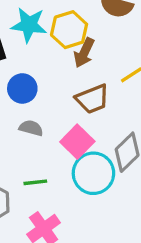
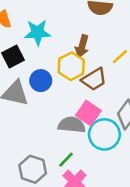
yellow hexagon: (69, 30) -> (71, 66), moved
gray semicircle: (31, 128) -> (72, 125), moved, size x1.5
green line: (35, 182) -> (66, 160), moved, turned -30

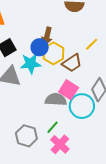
cyan star: (37, 33) -> (31, 64), moved
brown arrow: (82, 46) -> (47, 36), moved
blue circle: (41, 81) -> (40, 47), moved

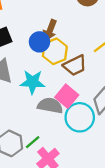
cyan star: (31, 64) -> (32, 82), moved
green line: (52, 127) -> (33, 142), moved

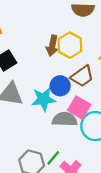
blue circle: (39, 42) -> (60, 86), moved
yellow hexagon: (55, 51) -> (70, 45), moved

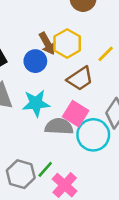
brown arrow: (52, 46) -> (47, 44), turned -42
blue circle: (60, 86) -> (35, 61), moved

